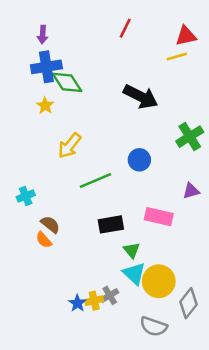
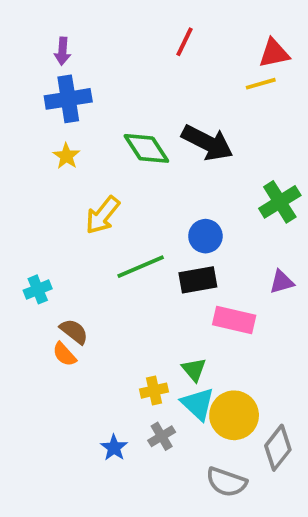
green diamond: (67, 82) -> (146, 148), moved
black rectangle: (111, 224) -> (198, 280), moved
yellow cross: (94, 301) -> (154, 391), moved

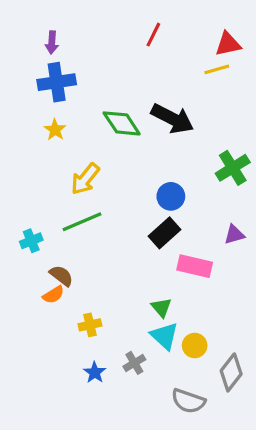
green line: (141, 267) -> (82, 222), moved
black rectangle: (198, 280) -> (164, 233), turned -32
orange semicircle: (64, 354) -> (53, 295), turned -80
yellow cross: (154, 391) -> (90, 325), moved
yellow circle: (234, 415) -> (195, 346), size x0.6

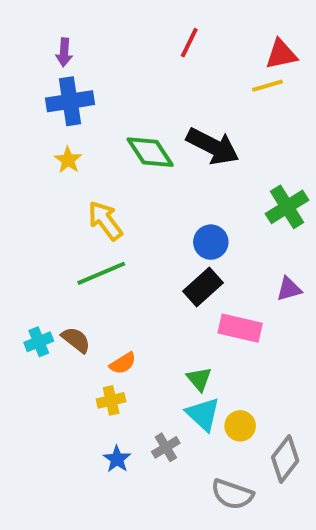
yellow arrow: (85, 179) -> (105, 221), turned 104
cyan cross: (31, 241) -> (39, 342), moved
orange semicircle: (53, 295) -> (123, 363), moved

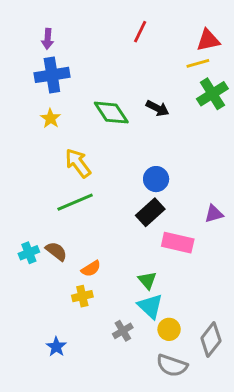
black arrow: (213, 146) -> (157, 108), size x0.6
green cross: (287, 207) -> (212, 94), moved
yellow circle: (240, 426) -> (169, 329), moved
blue star: (117, 459) -> (56, 347), moved

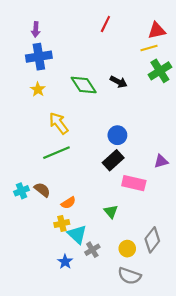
cyan triangle: (150, 306) -> (77, 234), moved
gray diamond: (211, 339) -> (152, 240), moved
blue star: (56, 347) -> (65, 262), moved

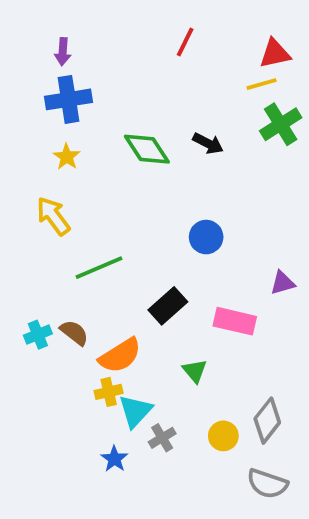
yellow arrow: (59, 123) -> (53, 216), moved
black rectangle: (113, 160) -> (168, 306), moved
orange semicircle: (68, 203) -> (120, 356), size x1.6
cyan triangle: (77, 234) -> (135, 411), turned 30
gray semicircle: (129, 276) -> (267, 484), moved

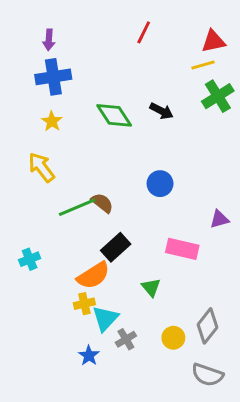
black rectangle: (168, 306) -> (116, 247), moved
brown semicircle: (74, 333) -> (102, 203), moved

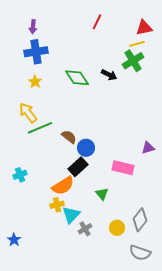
green cross: (218, 96) -> (133, 61), moved
blue circle: (160, 184) -> (86, 148), moved
green line: (77, 207) -> (40, 128), moved
blue star: (89, 356) -> (14, 240), moved

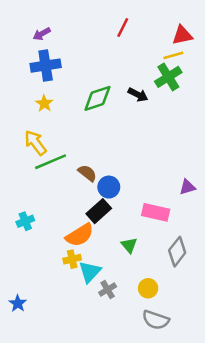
purple arrow: (33, 27) -> (42, 34), turned 56
green diamond: (77, 78) -> (97, 98), turned -75
gray diamond: (140, 220) -> (177, 252), moved
gray semicircle: (140, 253) -> (156, 320), moved

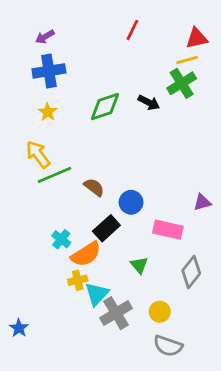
blue circle: (109, 187) -> (131, 202), moved
cyan cross: (25, 221) -> (61, 239), moved, turned -30
gray cross: (108, 290) -> (116, 313), size x1.6

